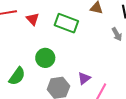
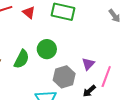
green semicircle: (17, 76) -> (22, 59), moved

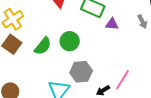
purple triangle: (88, 64) -> (112, 24), moved, turned 40

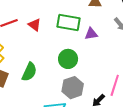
green circle: (70, 41) -> (68, 59), moved

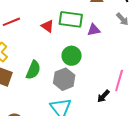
red triangle: (34, 25) -> (48, 26), moved
gray hexagon: (73, 88) -> (64, 79), moved

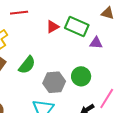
red triangle: (48, 26) -> (53, 27), turned 40
green circle: (72, 56) -> (81, 76), moved

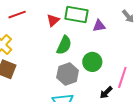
green semicircle: (27, 65) -> (64, 45), moved

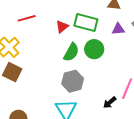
purple triangle: (99, 26) -> (118, 29), moved
green circle: (92, 62) -> (94, 49), moved

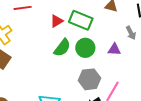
purple triangle: (118, 29) -> (114, 49), moved
gray hexagon: (73, 81) -> (89, 79), moved

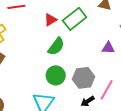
green rectangle: (81, 20) -> (75, 19), turned -60
green circle: (85, 48) -> (56, 75), moved

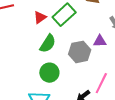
gray hexagon: (84, 78) -> (80, 52), moved

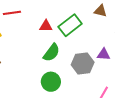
red triangle: (40, 17) -> (46, 26), turned 32

